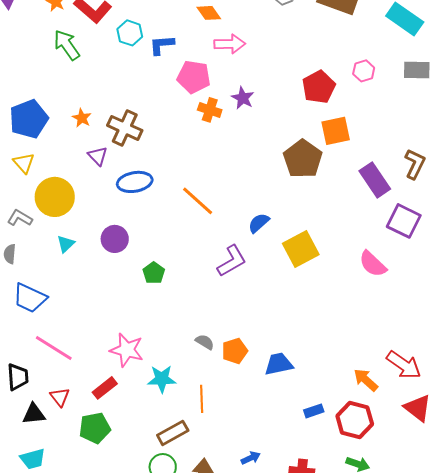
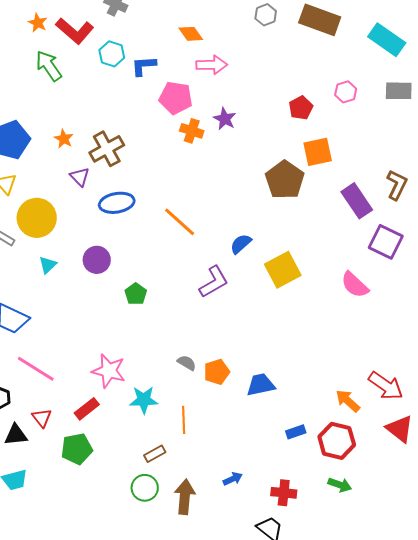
red pentagon: (319, 87) -> (301, 108), size x0.7
brown cross: (125, 128) -> (107, 149), turned 36
brown rectangle: (173, 433) -> (155, 454), size x0.7

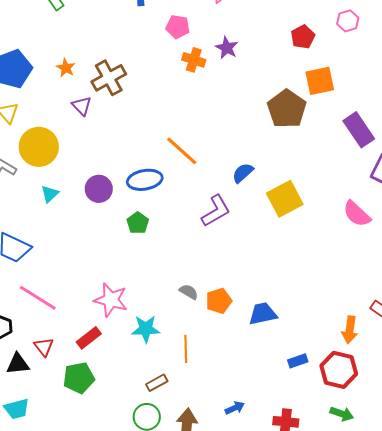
pink pentagon: (176, 98) -> (178, 27), size x0.7
blue ellipse: (117, 203) -> (145, 180), moved
orange arrow: (348, 401) -> (350, 330), turned -124

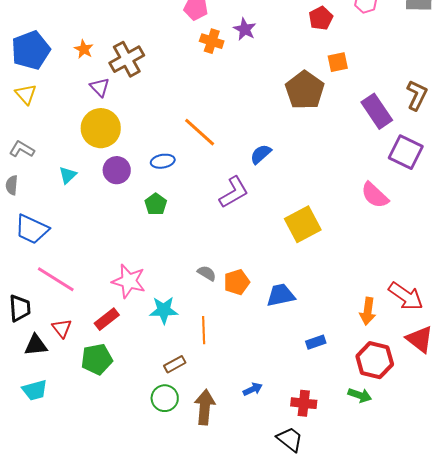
orange square: (320, 81) -> (338, 62), size x0.7
yellow circle: (39, 147) -> (101, 128), moved
blue ellipse: (145, 180) -> (163, 161), size x0.7
yellow square: (285, 199) -> (303, 224), moved
red hexagon: (339, 370) -> (375, 360), moved

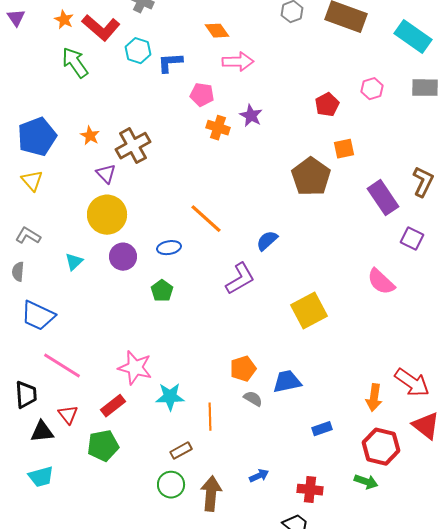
purple square: (406, 152) -> (412, 239), size x0.7
gray semicircle: (207, 273) -> (253, 399), moved

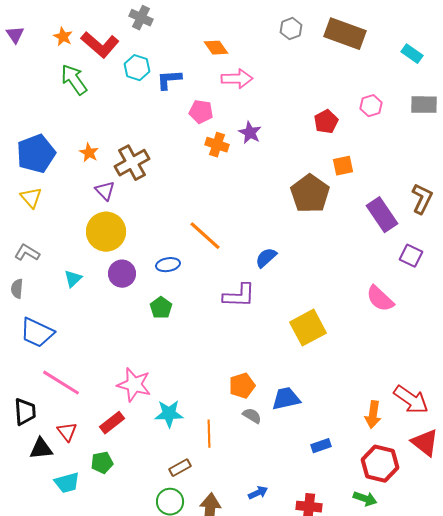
cyan rectangle: (413, 37) -> (412, 54), size x0.6
purple L-shape: (240, 279) -> (239, 296), turned 32
green pentagon: (103, 446) -> (102, 463), size x0.7
cyan trapezoid: (41, 477) -> (67, 483), moved

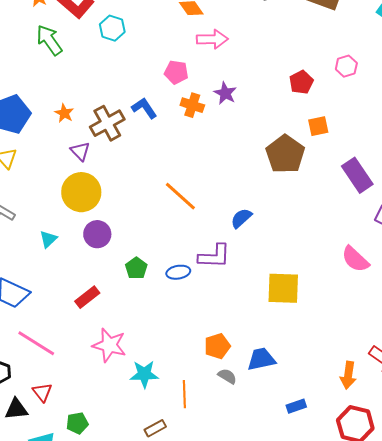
blue L-shape: (169, 80) -> (144, 108), moved, turned 60
blue ellipse: (168, 265) -> (178, 272), moved
yellow square: (308, 328) -> (283, 288), turned 30
red rectangle: (112, 423) -> (87, 297), moved

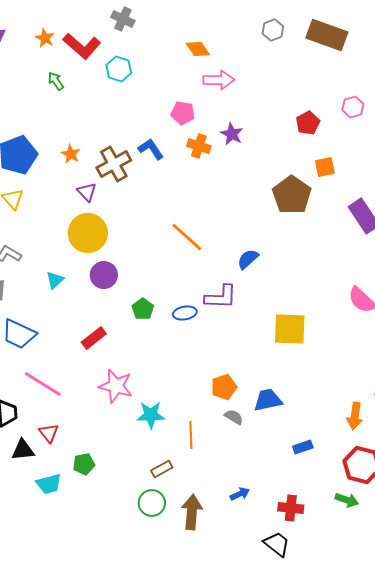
green arrow: (49, 40) -> (56, 81), size x0.6

